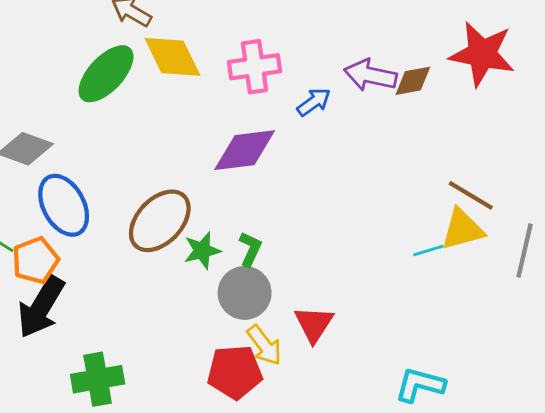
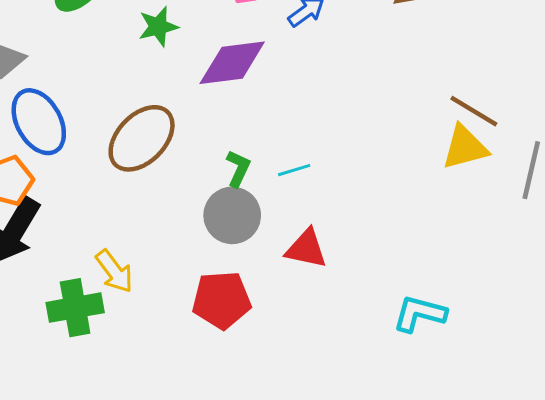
green star: (202, 250) -> (158, 27), moved
cyan line: (428, 250) -> (294, 170), moved
red triangle: (314, 324) -> (306, 249), turned -51
yellow arrow: (264, 345) -> (114, 271), moved

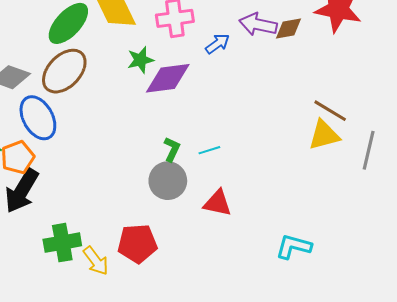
green star: (158, 27) -> (140, 60), moved
brown ellipse: (142, 138) -> (64, 71), moved
yellow arrow: (114, 271) -> (96, 261), moved
red pentagon: (222, 300) -> (137, 244), moved

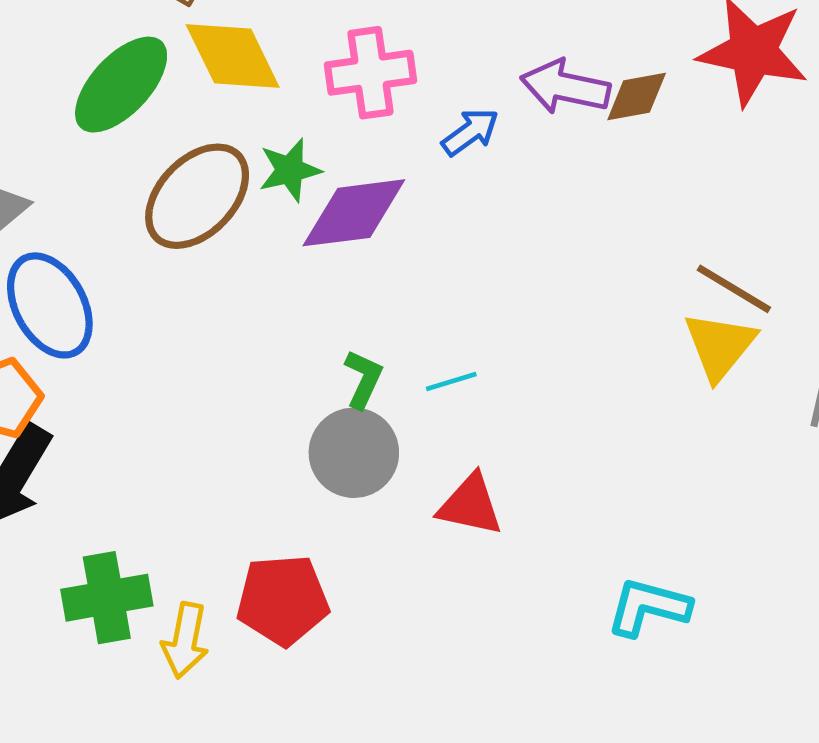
brown ellipse: (64, 71) -> (197, 196), moved
yellow triangle: (324, 135) -> (720, 346), turned -36
yellow arrow: (96, 261) -> (185, 640), turned 48

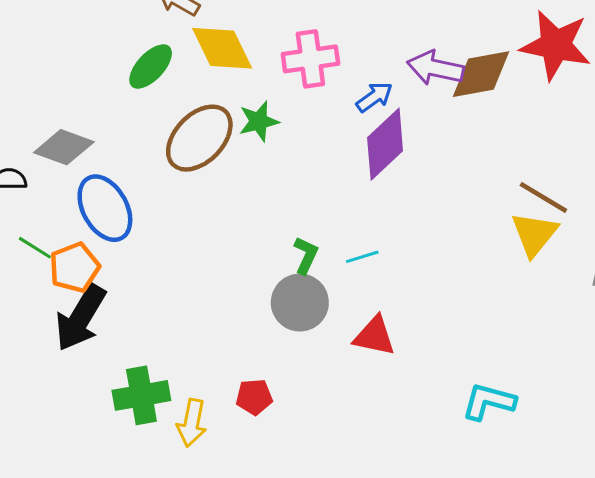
green ellipse: (121, 85) -> (151, 66), size x0.7
brown diamond: (637, 96) -> (481, 74), size x1.5
purple diamond: (354, 213) -> (385, 144), moved, turned -36
red pentagon: (283, 600) -> (254, 397), size x0.6

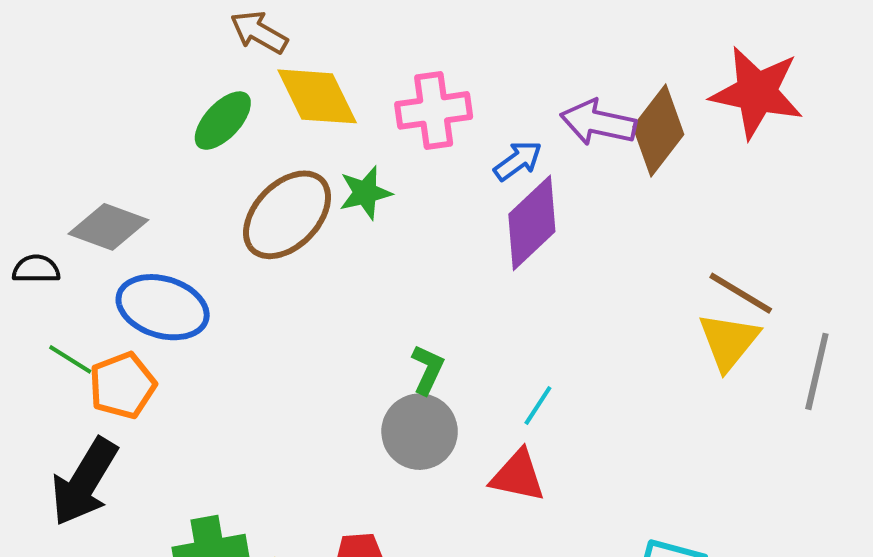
brown diamond: (481, 74) -> (658, 131), turned -42
blue ellipse: (105, 208) -> (163, 307), turned -44
cyan line: (362, 257) -> (538, 406), moved, turned -40
black arrow: (81, 318) -> (84, 482), moved

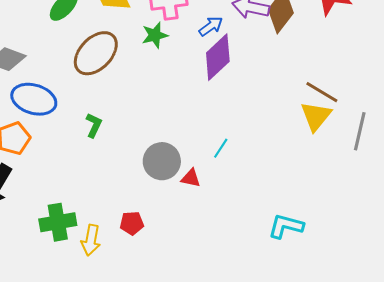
green star: (365, 193) -> (155, 35), moved
green L-shape: (428, 369) -> (94, 125), moved
red triangle: (518, 476) -> (191, 178), moved, size x0.7

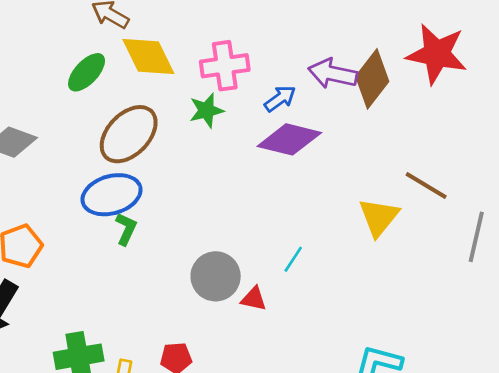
purple diamond: (218, 57) -> (289, 139), turned 57
blue ellipse: (34, 99) -> (112, 195), moved, turned -33
yellow triangle: (316, 116) -> (379, 217), moved

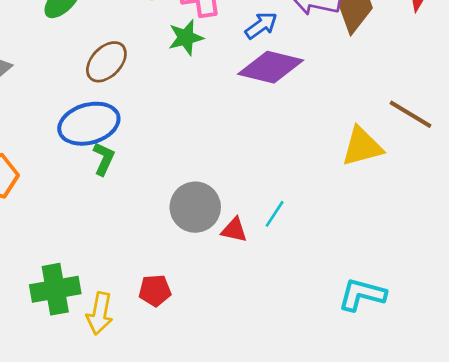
brown ellipse: (129, 134) -> (106, 62), size x0.7
yellow triangle: (379, 217) -> (362, 147), turned 36
cyan line: (293, 259) -> (275, 214), moved

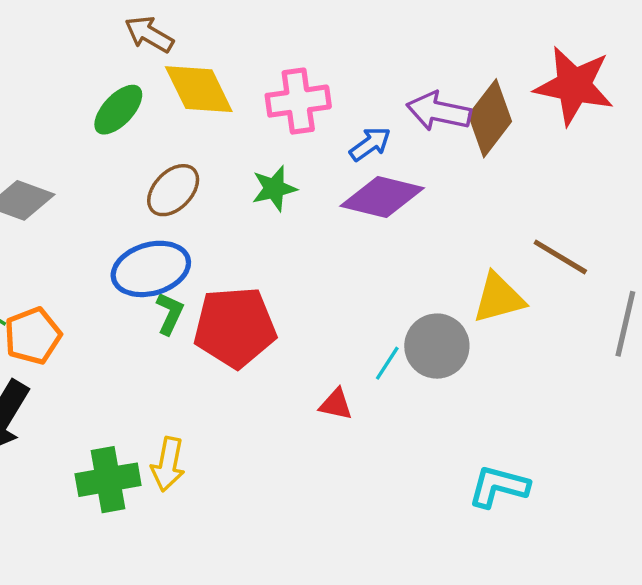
green star: (186, 38) -> (274, 188), moved
gray circle: (195, 207) -> (437, 346), moved
cyan line: (275, 214) -> (387, 363), moved
red pentagon: (155, 291) -> (235, 327), moved, size x2.0
yellow arrow: (100, 313) -> (168, 464), moved

